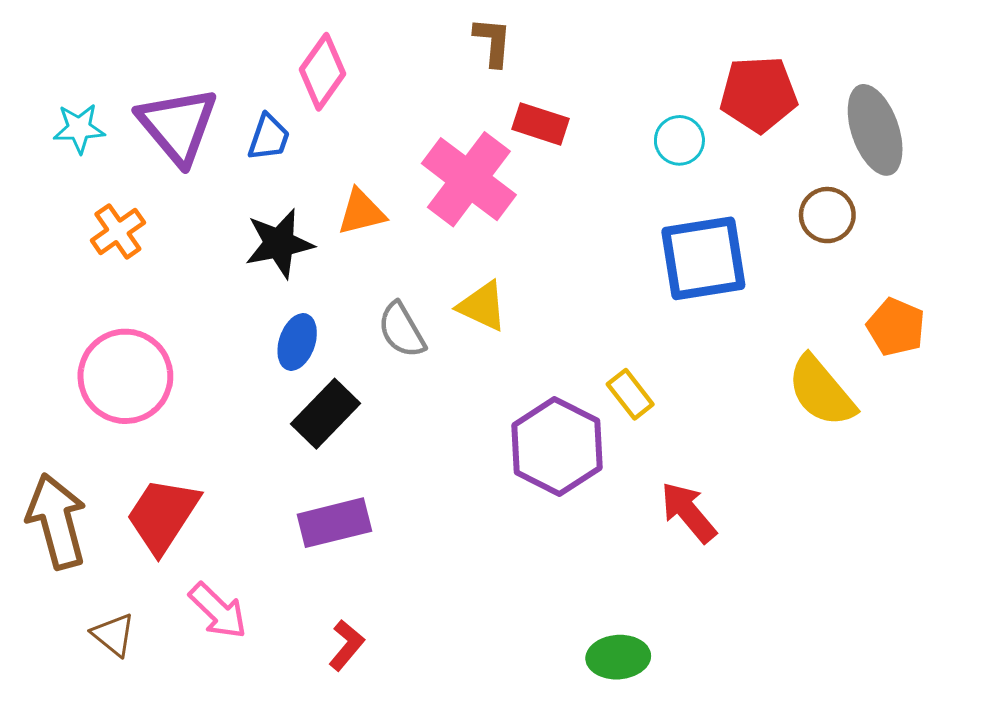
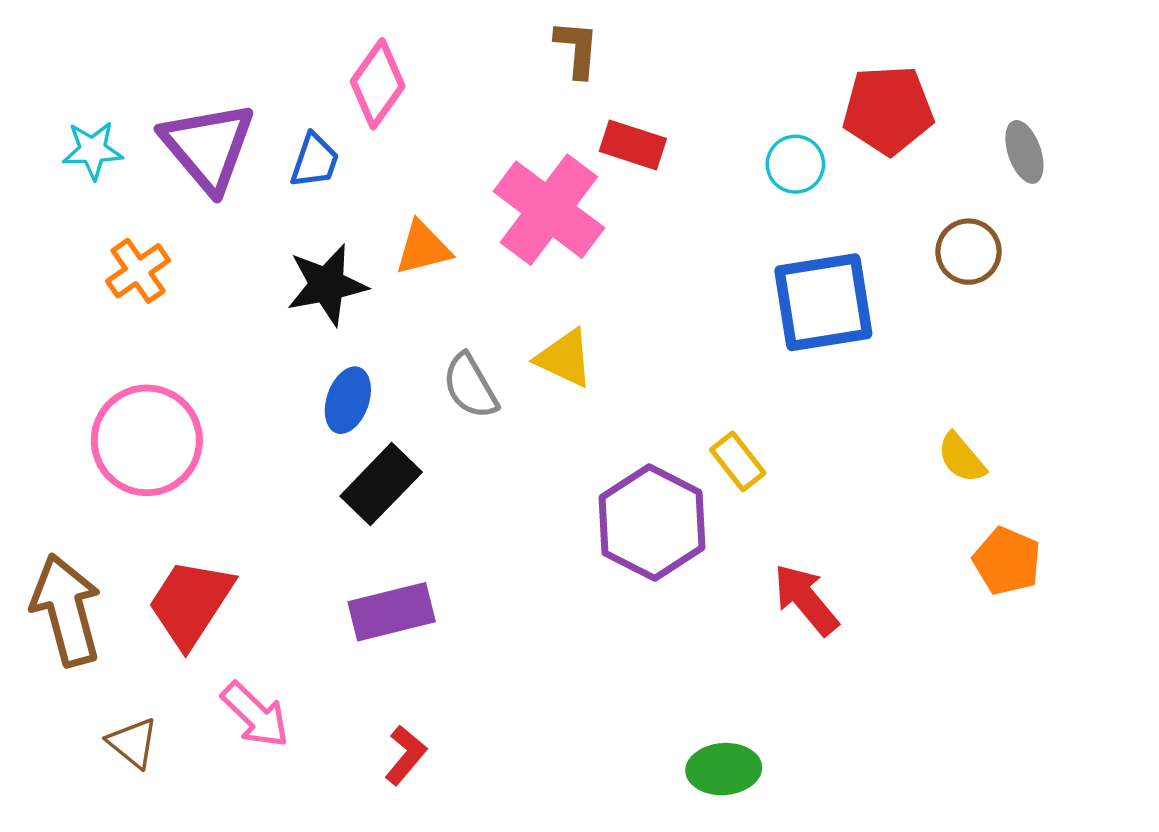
gray ellipse: (875, 130) -> (1024, 152), size x0.6
orange pentagon: (896, 327) -> (1007, 561), moved
yellow semicircle: (821, 391) -> (961, 458), size x0.6

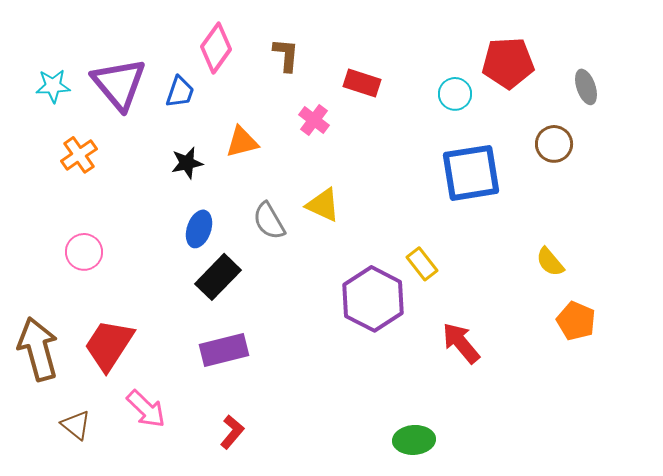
brown L-shape: (577, 49) -> (286, 55), moved
pink cross: (549, 210) -> (314, 120), size x0.5
black star: (327, 285) -> (187, 163), size x0.7
pink circle: (147, 440) -> (84, 252), size x0.6

